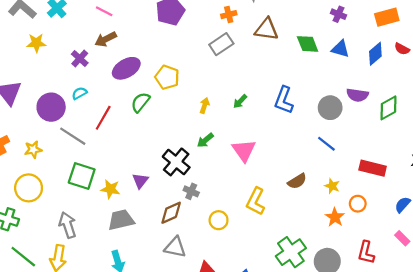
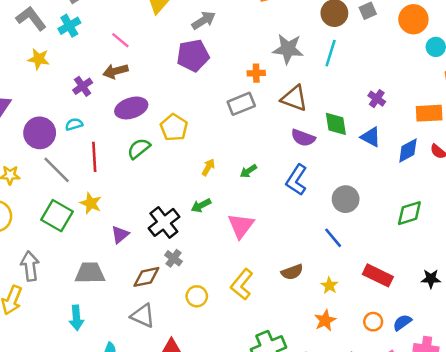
purple semicircle: (357, 95) -> (303, 138), moved
red line: (103, 118) -> (94, 157), turned -45
yellow star: (110, 189) -> (91, 203), moved
orange circle: (358, 204) -> (373, 322), moved

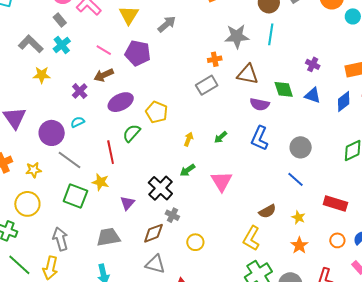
purple pentagon: (193, 55) -> (138, 53), moved, turned 30
red line: (94, 157) -> (111, 152), moved
yellow L-shape: (242, 284) -> (251, 238), moved

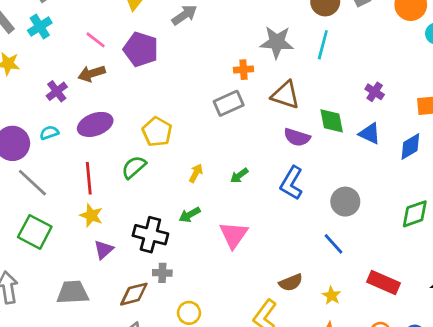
purple ellipse: (121, 102) -> (95, 124), moved
green semicircle: (132, 133) -> (134, 167), moved
yellow star: (100, 182) -> (91, 215), moved
black cross: (160, 188) -> (150, 235), turned -35
gray cross: (172, 215) -> (162, 273), turned -32

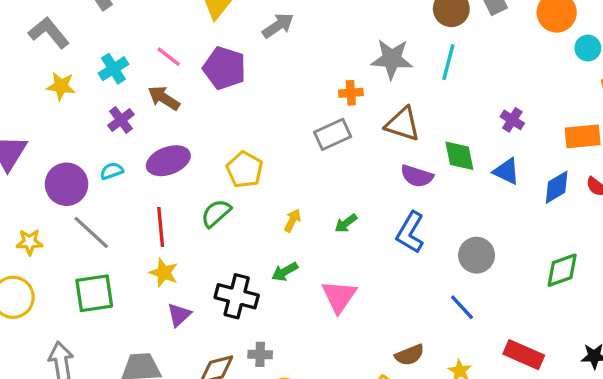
cyan cross: (40, 27) -> (113, 69), moved
brown arrow: (92, 74) -> (164, 98), turned 50
green square: (35, 232) -> (94, 293), turned -36
gray cross: (162, 273) -> (260, 354), moved

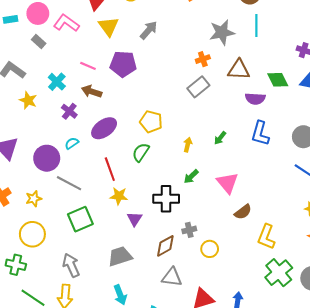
yellow star: (61, 86) -> (28, 100), turned 30
brown semicircle: (410, 355) -> (243, 212), moved

